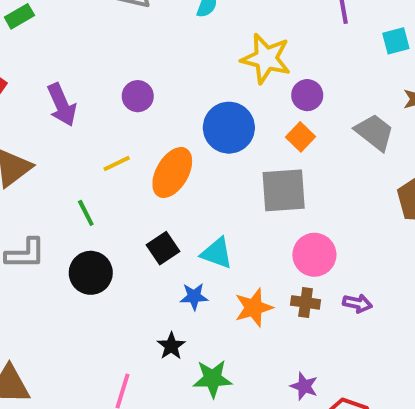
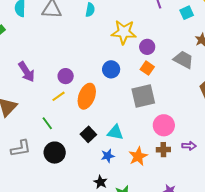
purple circle: (138, 96) -> (66, 76), moved
blue circle: (229, 128) -> (111, 69), size x0.7

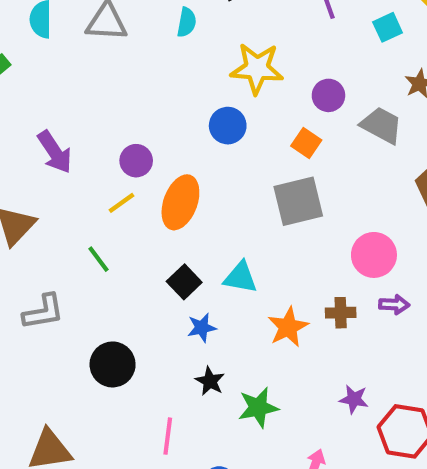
purple circle: (147, 47) -> (328, 95), moved
blue circle: (111, 69) -> (228, 126), moved
pink circle: (164, 125) -> (374, 255), moved
black circle: (55, 153) -> (113, 364), moved
blue star: (108, 156) -> (202, 328), moved

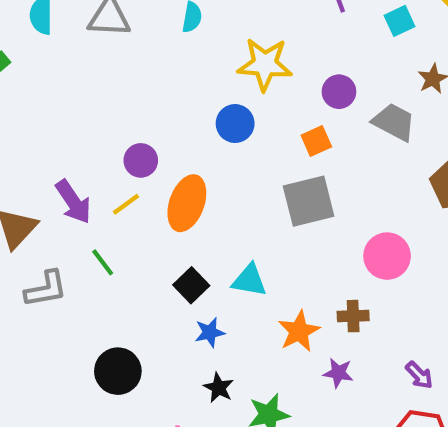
orange square: (306, 143) -> (316, 141), turned 32
purple arrow: (55, 152) -> (73, 202), moved
purple arrow: (394, 305) -> (419, 375), moved, turned 44
gray L-shape: (43, 312) -> (46, 289), moved
purple star: (354, 399) -> (338, 373), moved

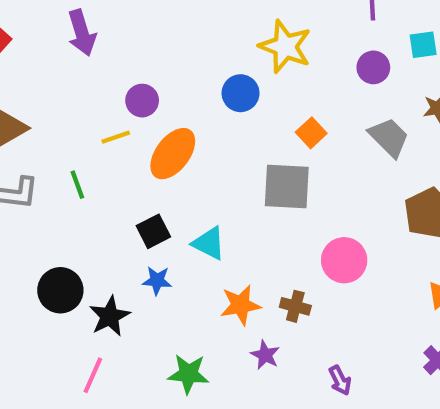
purple circle: (339, 92) -> (373, 67), moved
orange square: (316, 141) -> (311, 133), turned -36
purple arrow: (73, 202) -> (82, 33), moved
black star: (219, 388) -> (110, 316), moved, size x1.4

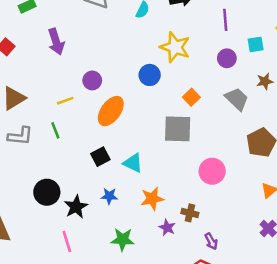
yellow line: (116, 137) -> (65, 101), moved
blue star: (157, 281) -> (109, 196), moved
brown cross: (295, 306) -> (190, 213), moved
pink line: (93, 375) -> (67, 241), turned -40

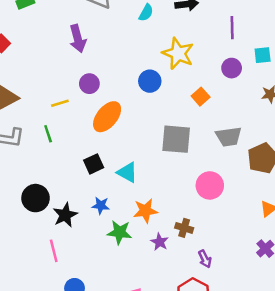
purple arrow: (56, 42) -> (78, 39), moved
orange square: (191, 97) -> (201, 97), moved
gray trapezoid: (237, 99) -> (229, 137), moved, turned 125
green star: (123, 239) -> (119, 232), moved

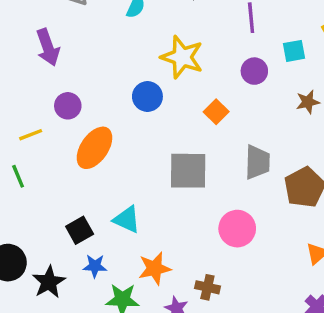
gray trapezoid: (229, 137) -> (257, 162), turned -76
black square: (94, 164) -> (80, 230), moved

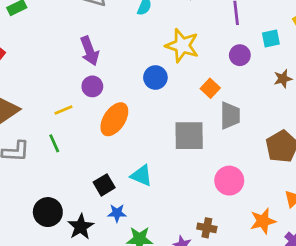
purple arrow: (48, 47) -> (90, 51), moved
gray trapezoid: (257, 162) -> (230, 116), moved
orange star: (155, 268) -> (263, 221), moved

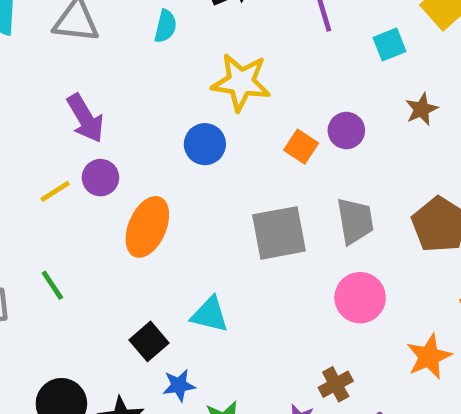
purple circle: (240, 55) -> (346, 131), moved
yellow line: (63, 110) -> (55, 191), moved
gray trapezoid: (230, 116) -> (355, 221), moved
brown cross: (207, 228) -> (336, 384), turned -30

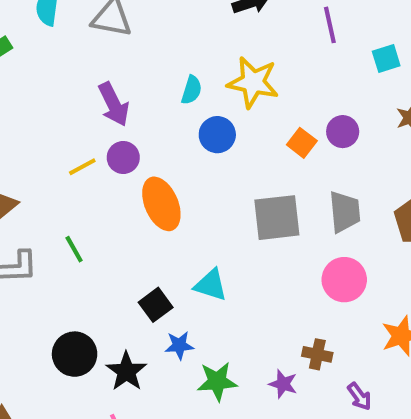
cyan semicircle: (165, 26) -> (192, 90), moved
orange ellipse: (147, 227) -> (161, 204), turned -51
brown cross: (336, 384) -> (317, 354), turned 36

